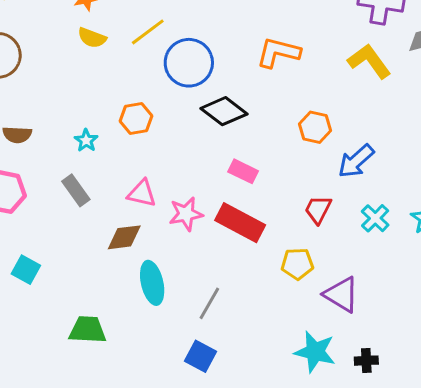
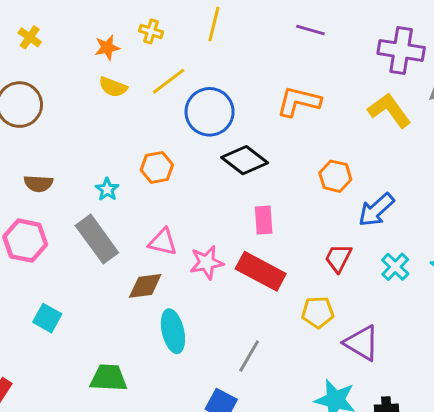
pink rectangle: (243, 171) -> (264, 220), turned 60
gray rectangle: (76, 190) -> (97, 239), size x1.5
gray line: (209, 303) -> (249, 356), moved

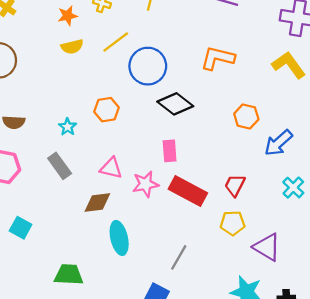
yellow semicircle: (113, 87) -> (72, 47), turned -35
pink rectangle: (264, 220) -> (170, 151), moved
gray rectangle: (97, 239) -> (60, 166), size x0.7
red trapezoid: (338, 258) -> (235, 185), moved

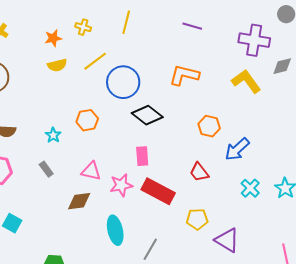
gray rectangle: (60, 166) -> (46, 169), size x0.7
red trapezoid: (235, 185) -> (199, 172), moved, turned -65
cyan ellipse: (119, 238) -> (115, 230), moved

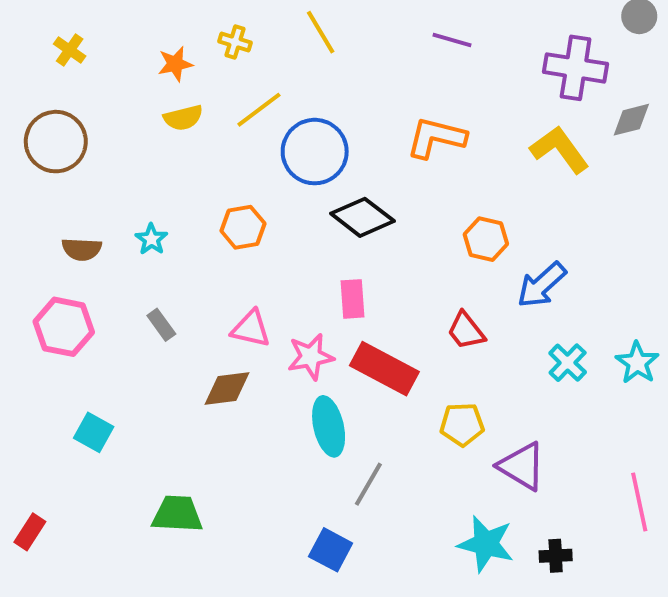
yellow line: (126, 22) -> (321, 32), turned -45
cyan star: (53, 135) -> (151, 239), moved
cyan ellipse: (115, 230) -> (329, 426), moved

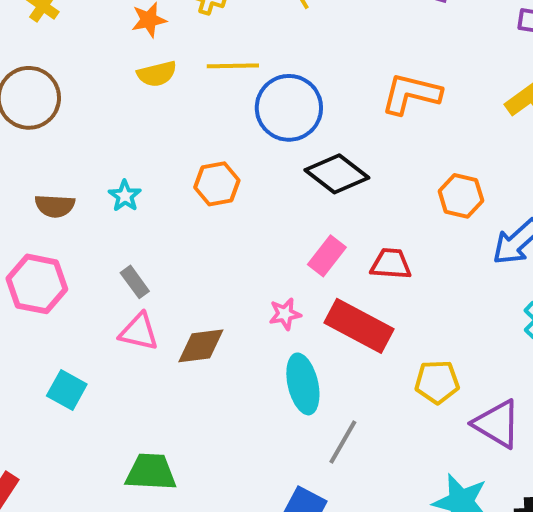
yellow line: (259, 110) -> (233, 66), turned 36
pink rectangle: (352, 299) -> (327, 256), turned 42
pink triangle: (251, 329) -> (139, 332), moved
red trapezoid: (466, 331) -> (391, 264), moved, turned 132
pink star: (311, 357) -> (285, 314), size x0.7

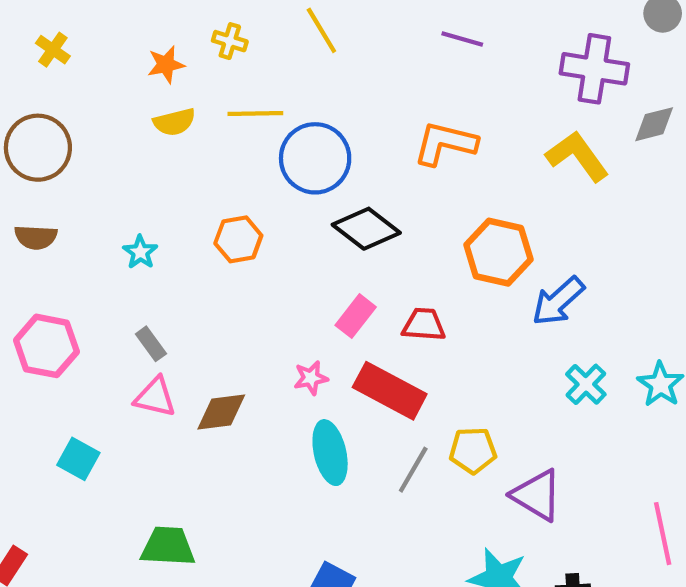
orange hexagon: (461, 196) -> (498, 252), size x1.4
brown semicircle: (55, 206) -> (36, 237), moved
gray line: (343, 442) -> (413, 470), moved

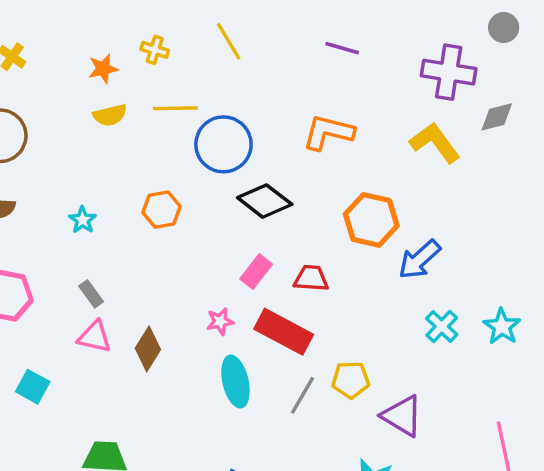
brown diamond: (221, 412) -> (148, 349), turned -51

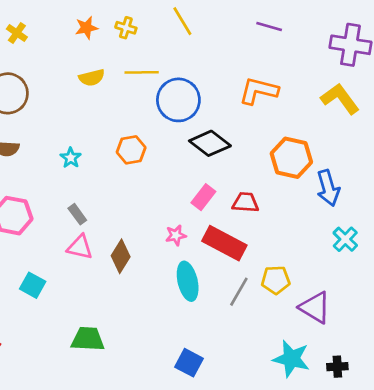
orange star: (103, 69) -> (86, 28), moved
blue arrow: (419, 260) -> (328, 188), turned -64

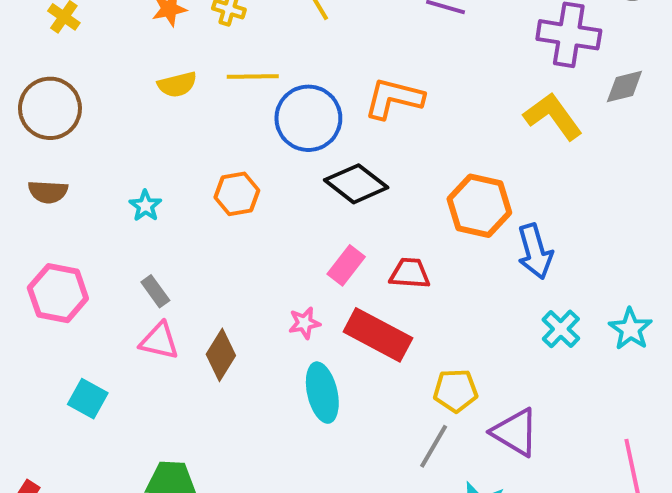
orange L-shape: (259, 91) -> (394, 98), moved
gray line: (239, 292) -> (434, 446), moved

